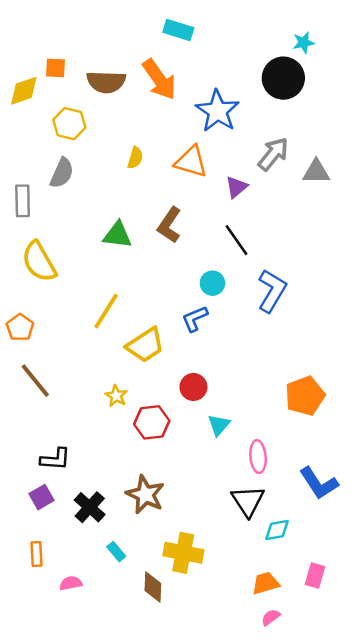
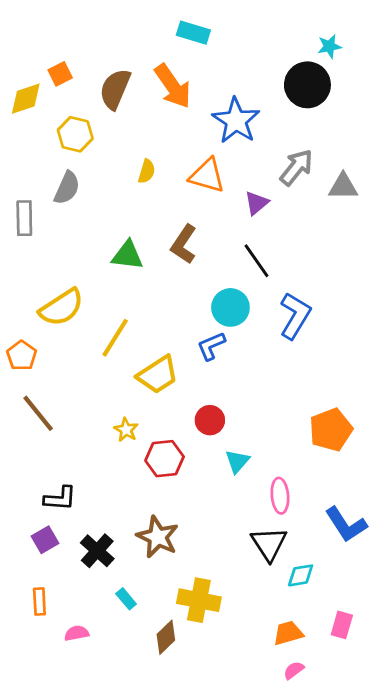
orange square: (55, 68) -> (60, 74), turned -30
brown semicircle: (106, 82) -> (115, 89), turned 111
yellow semicircle: (39, 262) -> (61, 307), moved, turned -93
cyan circle: (212, 283) -> (230, 307), size x1.4
brown diamond: (153, 587) -> (166, 637), turned 44

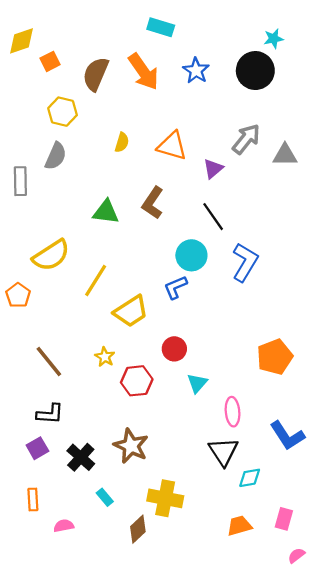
yellow diamond: (26, 99) -> (21, 41), moved
blue star: (236, 121) -> (196, 71), moved, size x0.7
brown line: (38, 413) -> (49, 361), moved
pink semicircle: (294, 670) -> (296, 555), moved

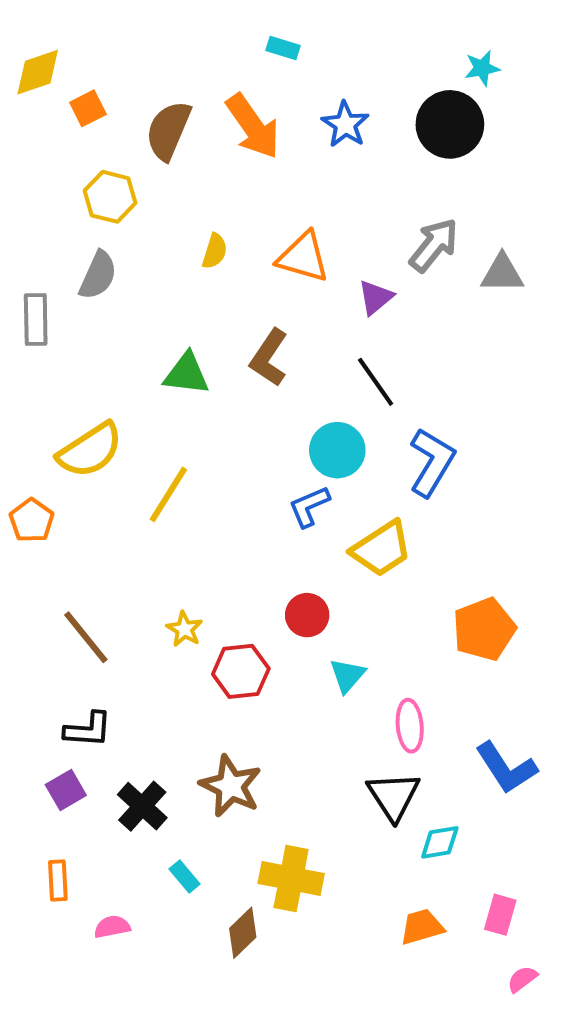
cyan rectangle: (161, 27) -> (283, 48), size x0.7
yellow trapezoid: (131, 311) -> (382, 549), moved

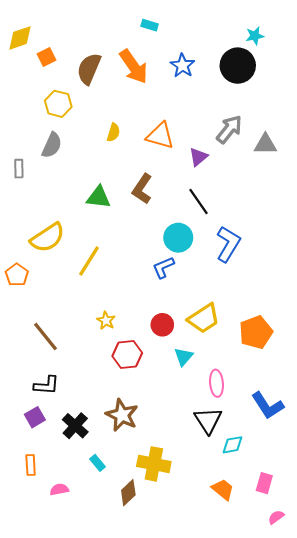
gray rectangle: (36, 319) -> (19, 169), size x0.7
yellow trapezoid: (382, 549) -> (204, 318), moved
yellow star: (184, 629) -> (106, 321), moved
orange trapezoid: (422, 927) -> (223, 489), turned 55

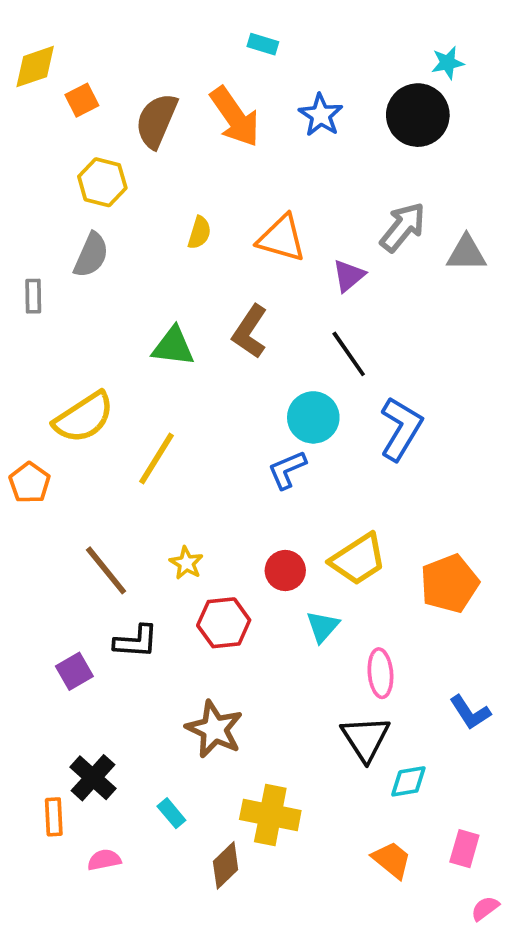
brown line: (45, 336) -> (106, 570), moved
black L-shape: (46, 385) -> (136, 641), moved
blue L-shape: (268, 406) -> (470, 712), size x0.7
purple square: (35, 417) -> (74, 671), moved
black cross: (75, 426) -> (93, 778), moved

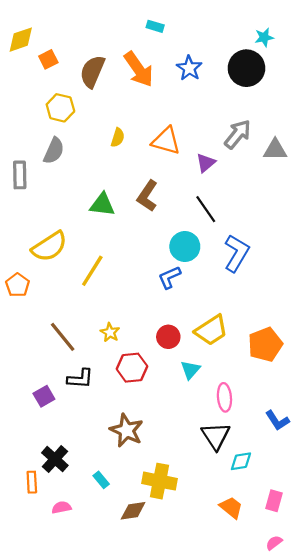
gray rectangle: (33, 296) -> (20, 175), size x1.4
brown diamond: (226, 865) -> (133, 511), turned 36
pink semicircle: (485, 908) -> (274, 543), moved

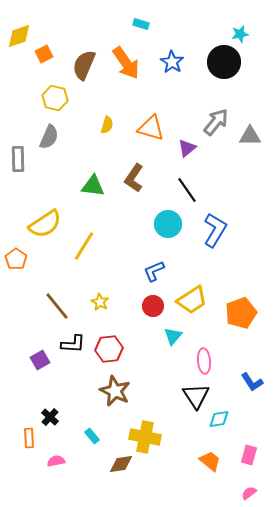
blue L-shape: (169, 277) -> (154, 271), moved
red hexagon: (132, 368) -> (109, 349), moved
black cross: (55, 459) -> (50, 417), size x0.7

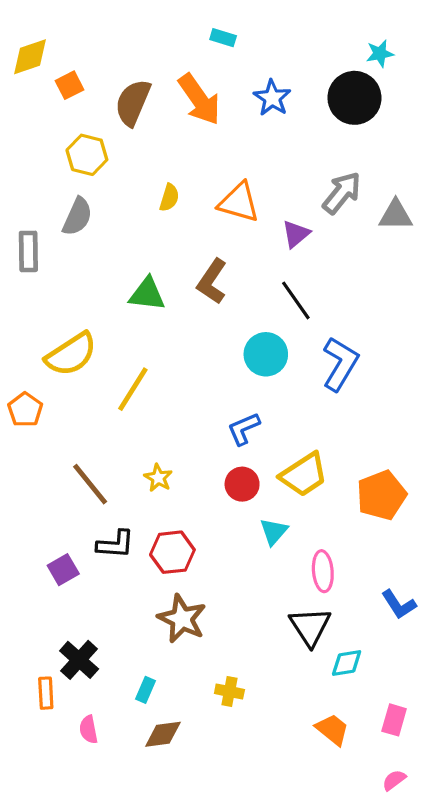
black cross: (50, 417) -> (79, 660), size x1.4
cyan rectangle: (92, 436) -> (146, 690), turned 63
yellow cross: (145, 437) -> (229, 691), size x0.6
pink semicircle: (56, 461) -> (89, 729), turned -90
brown diamond: (121, 464) -> (163, 734), moved

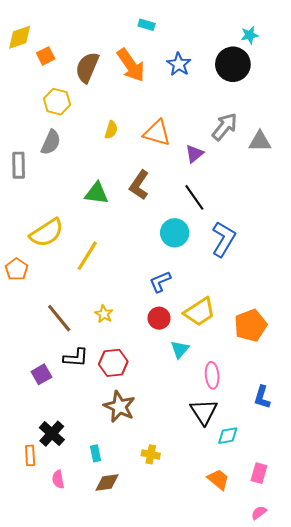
blue L-shape: (399, 604) -> (262, 397), turned 50
cyan rectangle: (146, 690) -> (96, 453), turned -35

